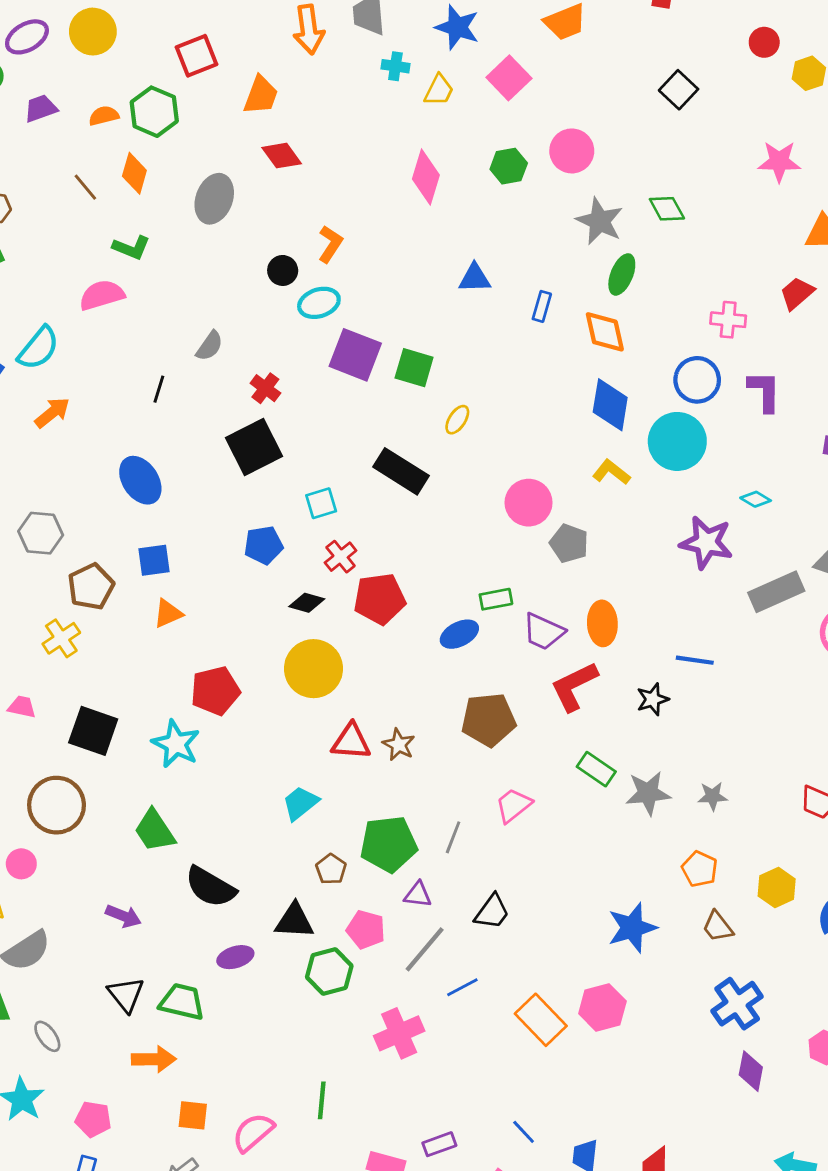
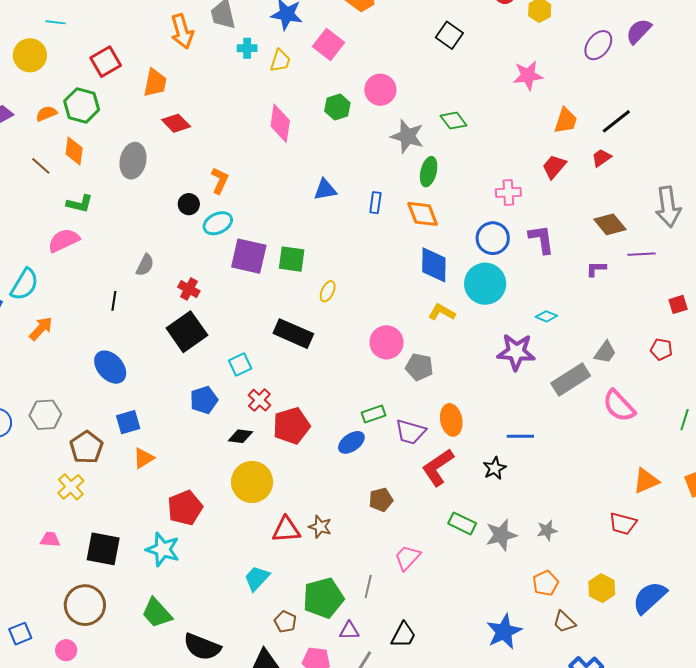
brown pentagon: (489, 720) -> (381, 500), size x0.6
orange pentagon: (700, 869) -> (545, 583), turned 30

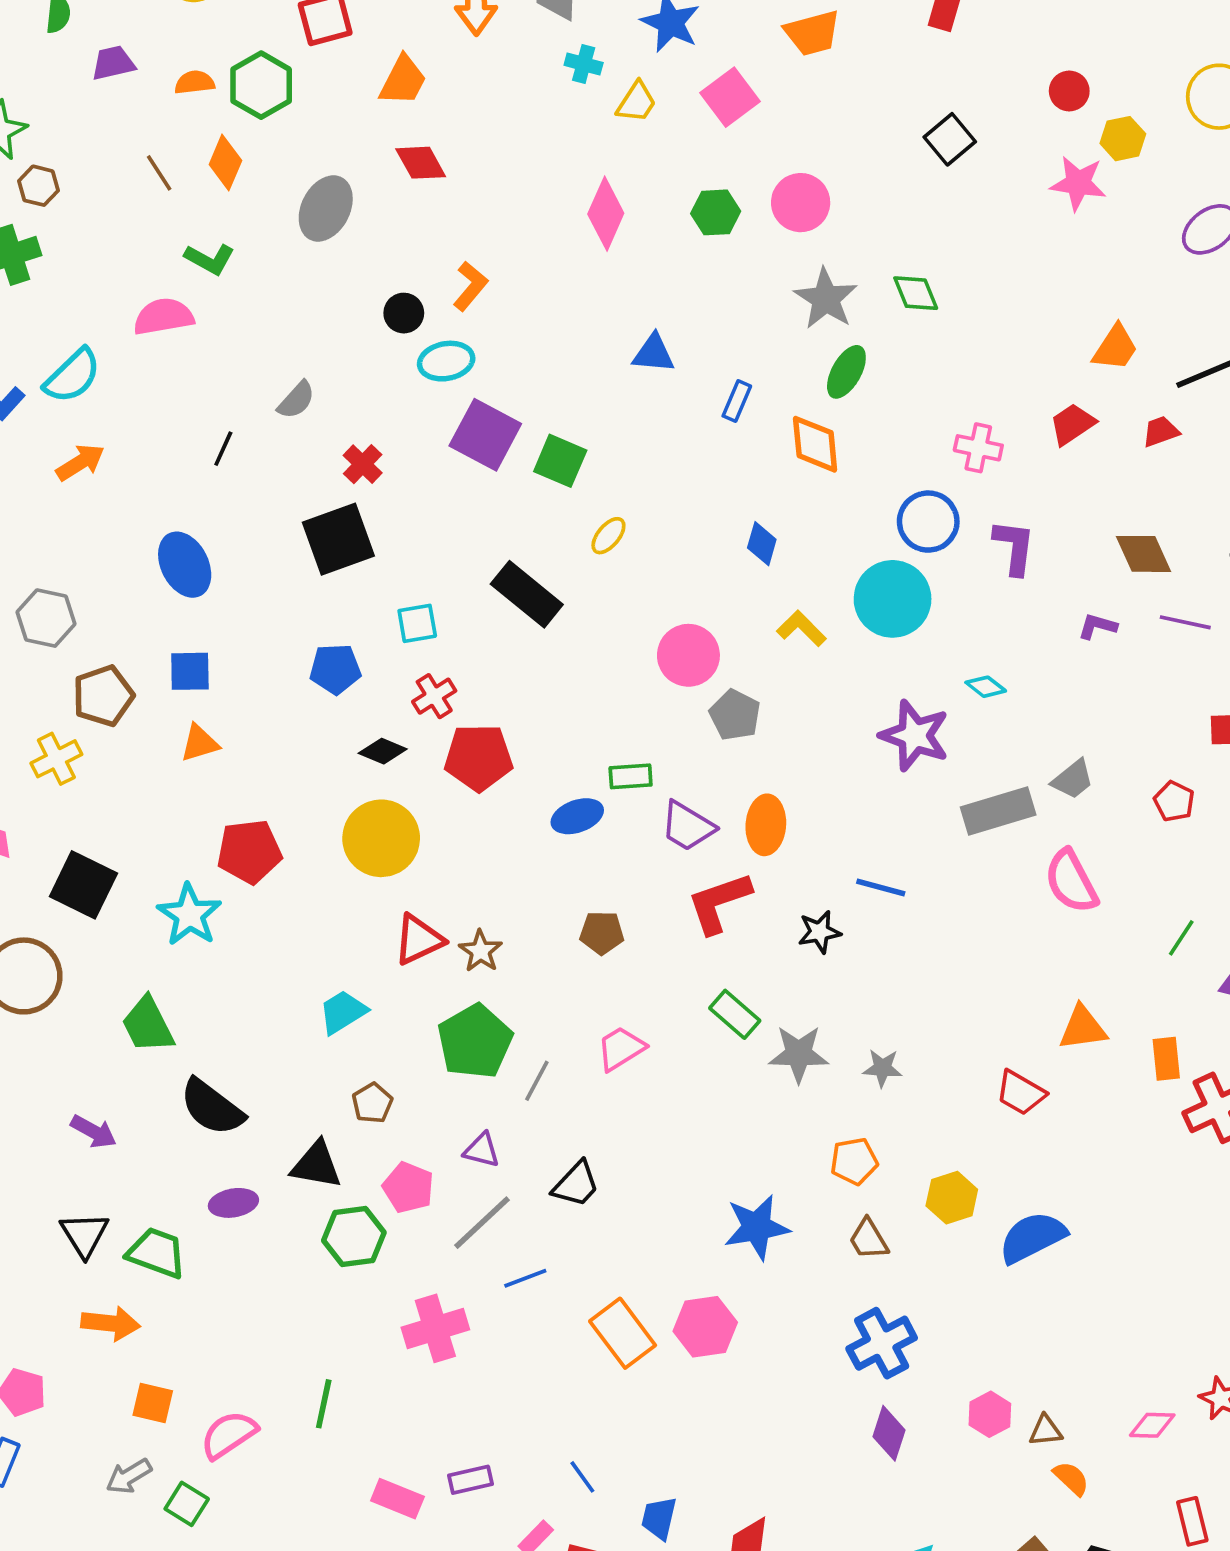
pink star: (528, 75) -> (1078, 183), moved
blue diamond: (434, 265) -> (762, 544), moved, size x0.6
red triangle: (286, 530) -> (419, 940), turned -36
green pentagon: (323, 598) -> (475, 1041), moved, turned -30

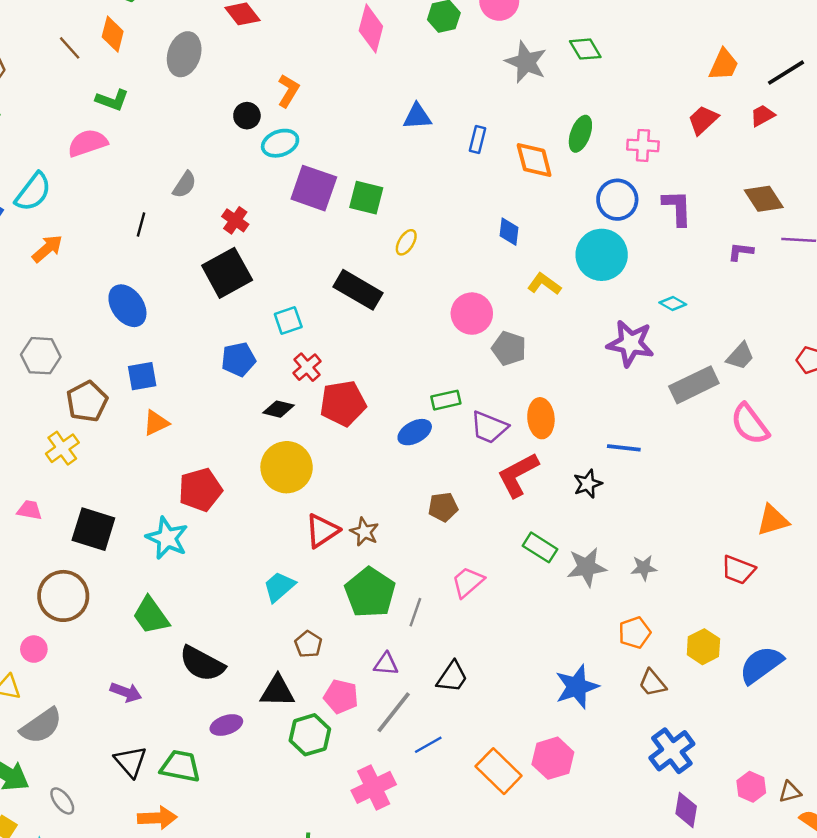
green ellipse: (846, 372) -> (580, 134), moved

